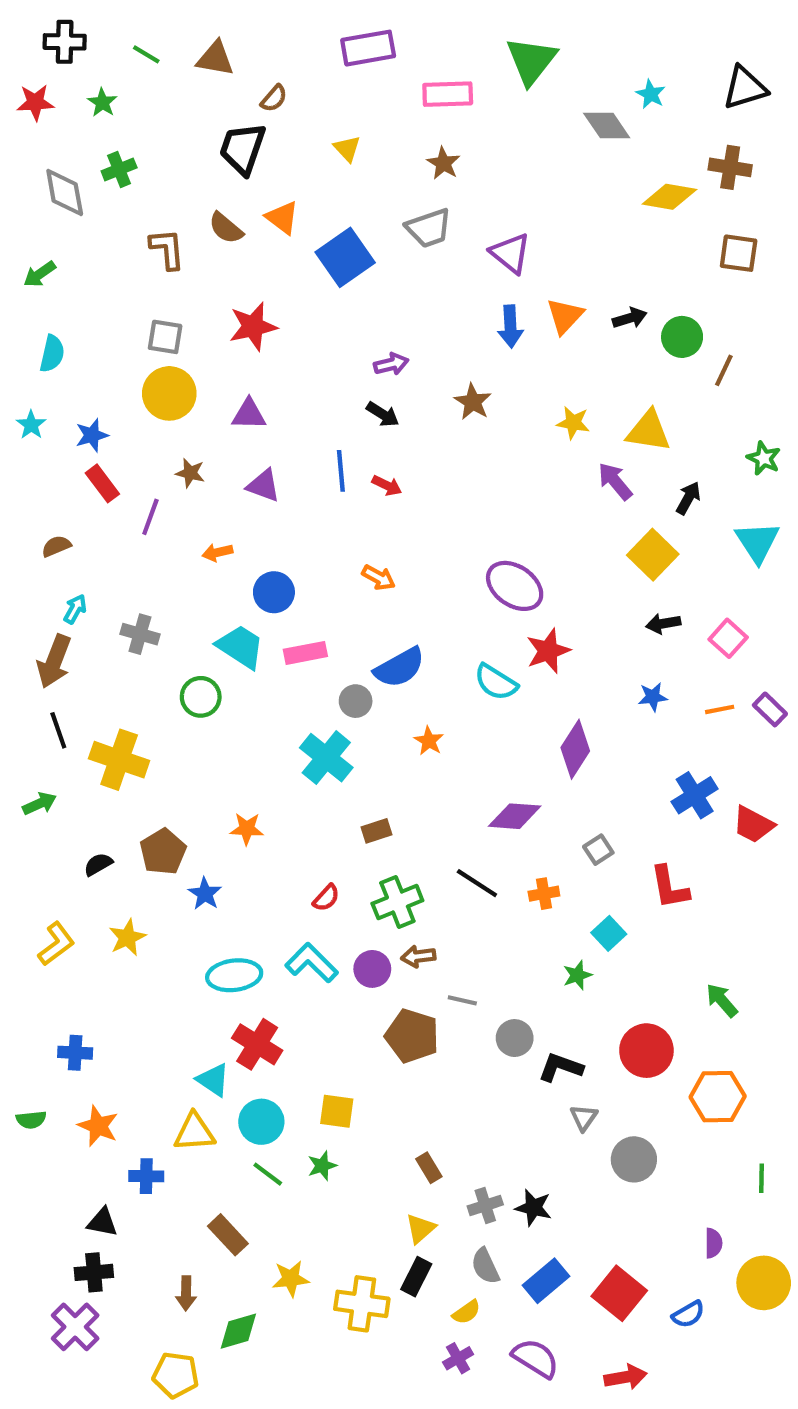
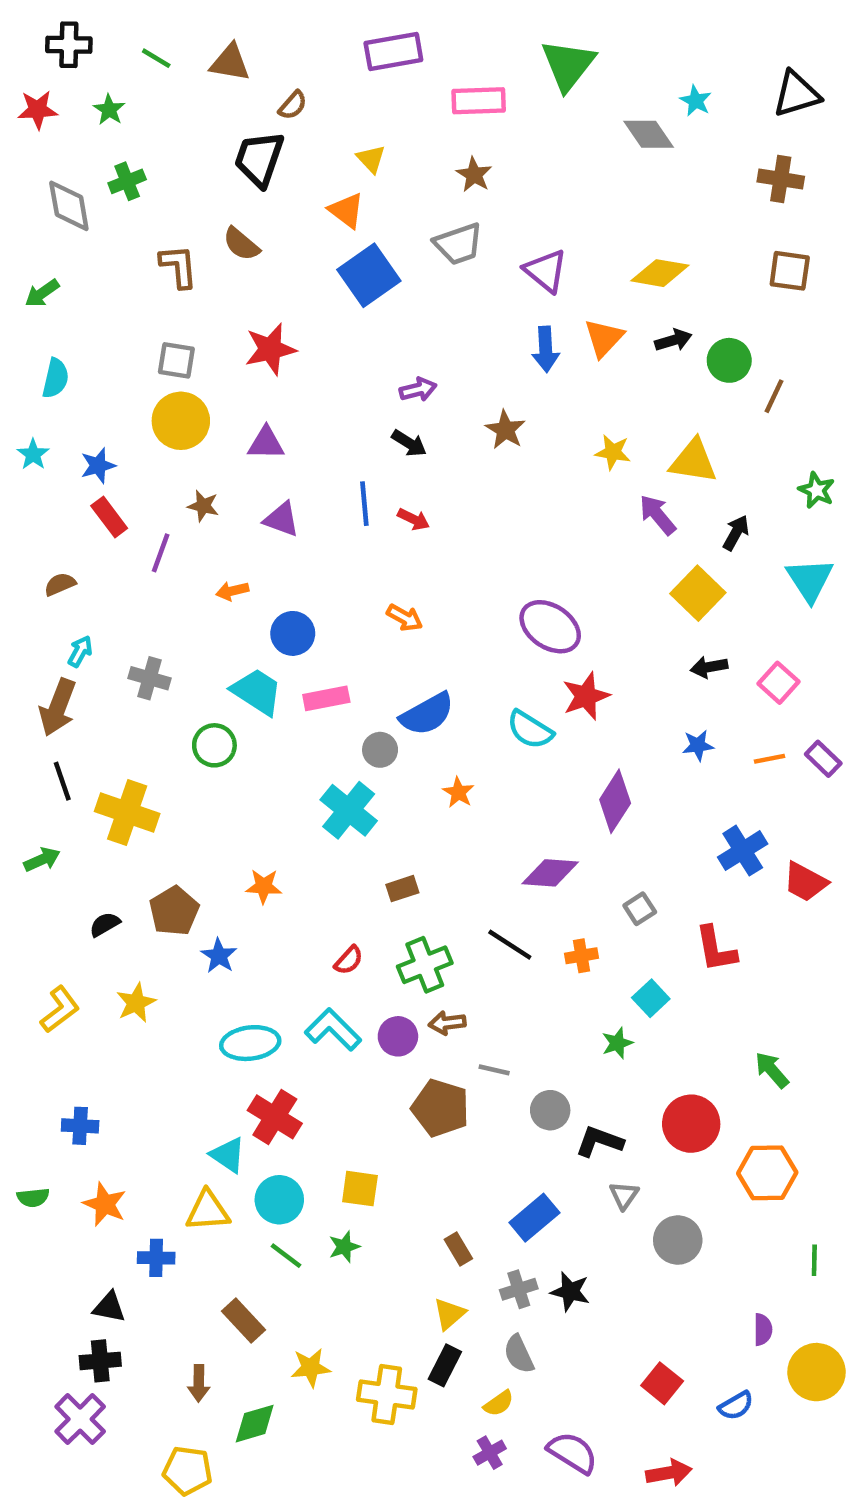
yellow diamond: (669, 197) -> (660, 273), moved
orange triangle: (282, 218) -> (346, 210), moved
blue rectangle: (546, 1281) -> (534, 1218), moved
red square: (619, 1293) -> (662, 1383), size x0.7

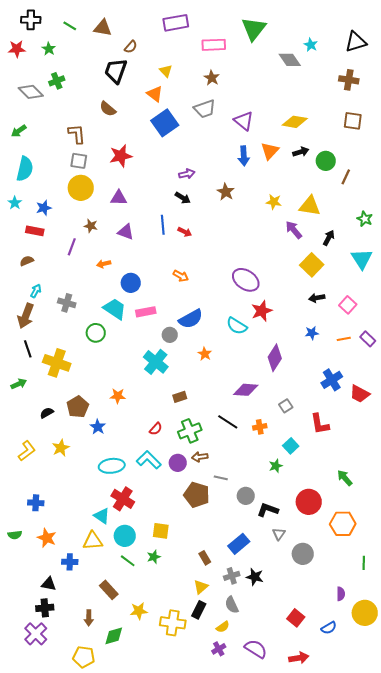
gray diamond: (69, 206) -> (31, 92), turned -35
brown L-shape: (179, 266) -> (77, 134), moved
cyan semicircle: (55, 378) -> (25, 169), size x1.4
red rectangle: (109, 517) -> (35, 231), moved, turned -42

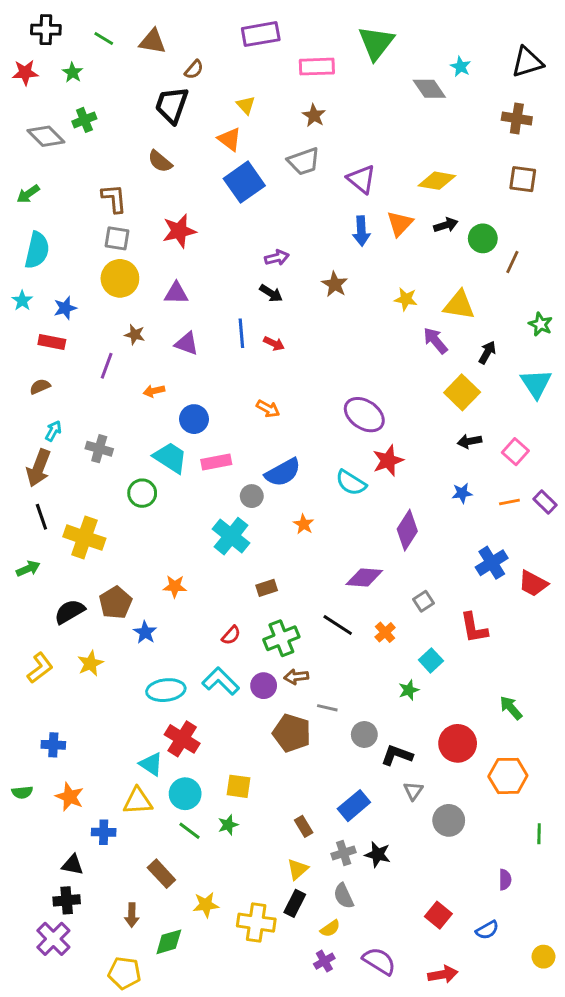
black semicircle: (47, 413) -> (70, 612), size x1.5
orange cross: (260, 427) -> (385, 632), turned -32
yellow circle: (365, 613) -> (543, 957), moved, size x0.6

